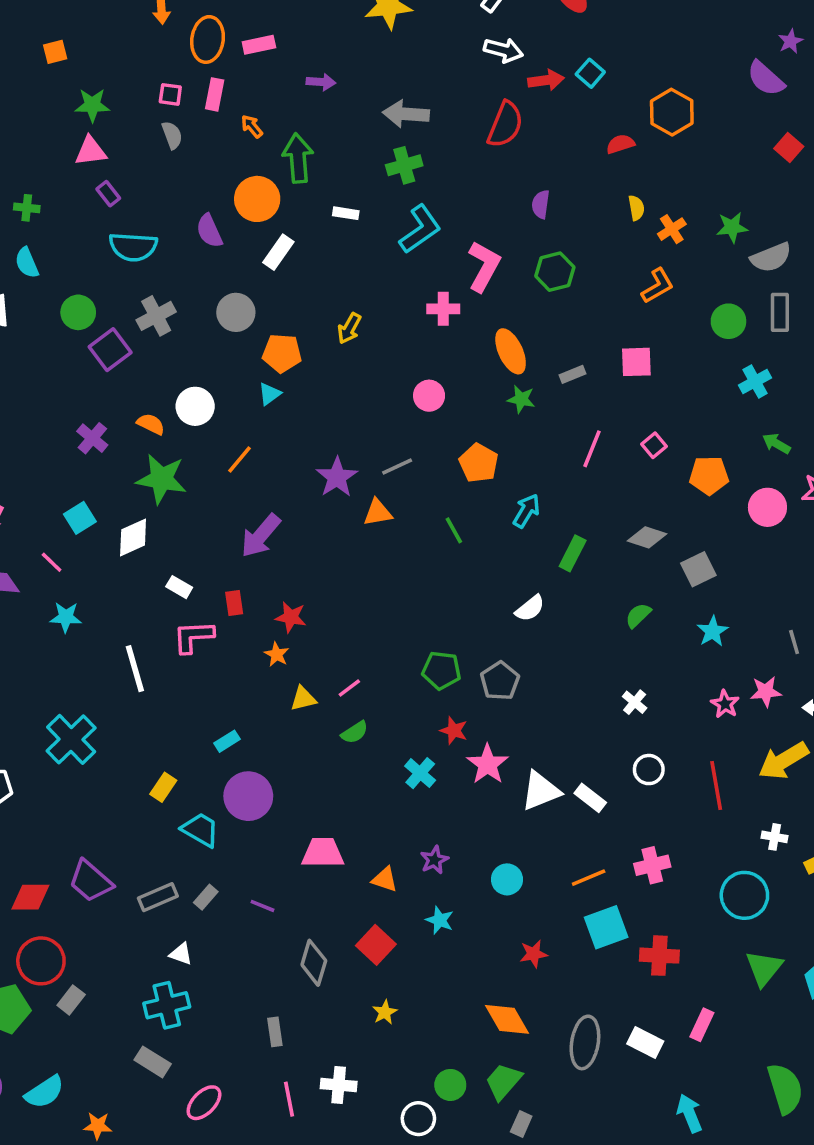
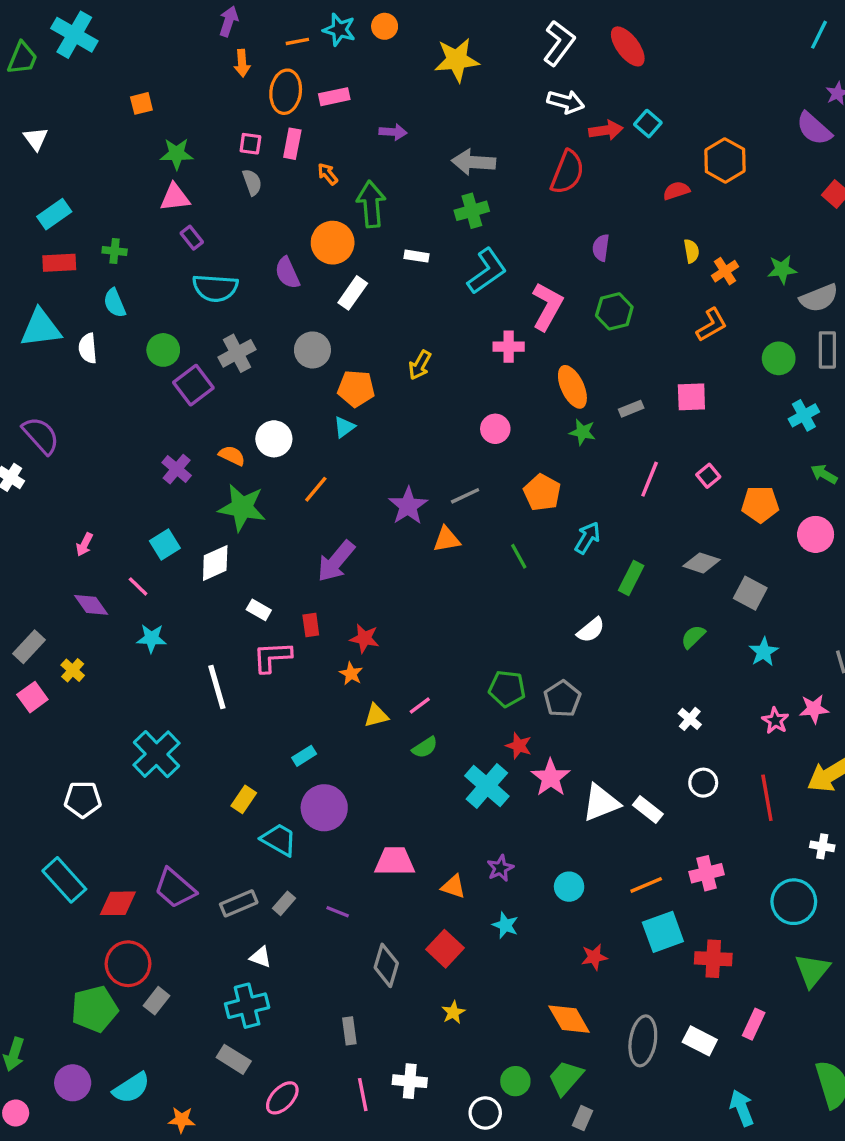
gray square: (698, 569) -> (750, 593), turned -36
cyan cross: (420, 773) -> (487, 786), size x1.5

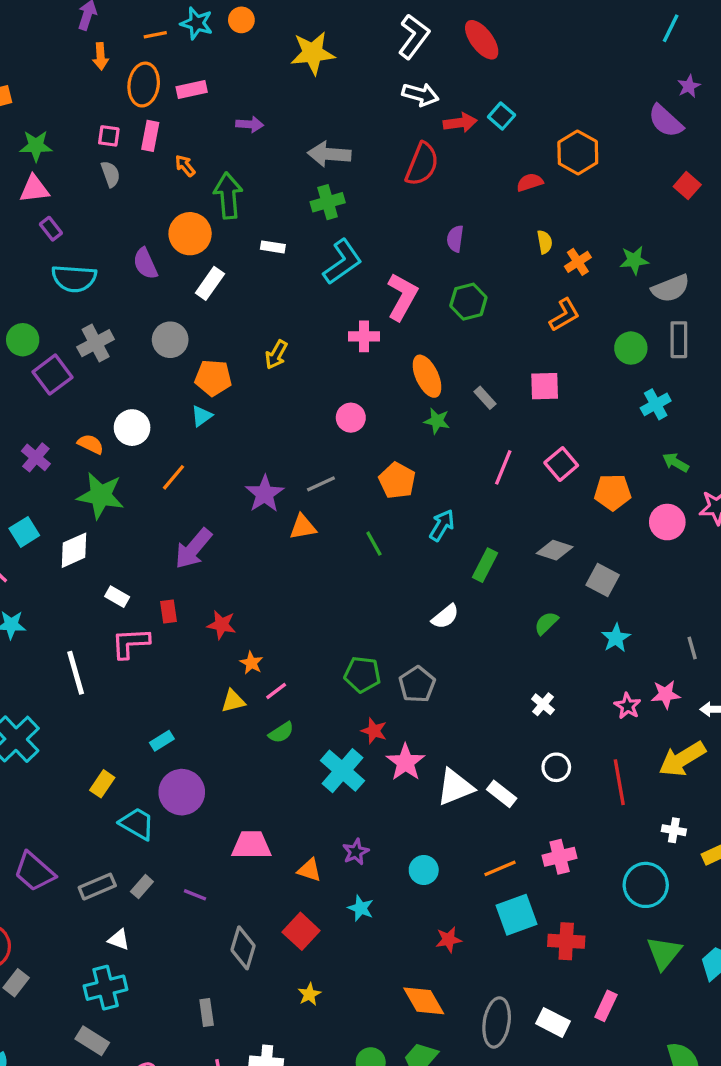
gray rectangle: (631, 409) -> (485, 398), turned 70
pink square: (708, 476) -> (561, 464), size x1.4
orange star: (351, 674) -> (251, 663), moved

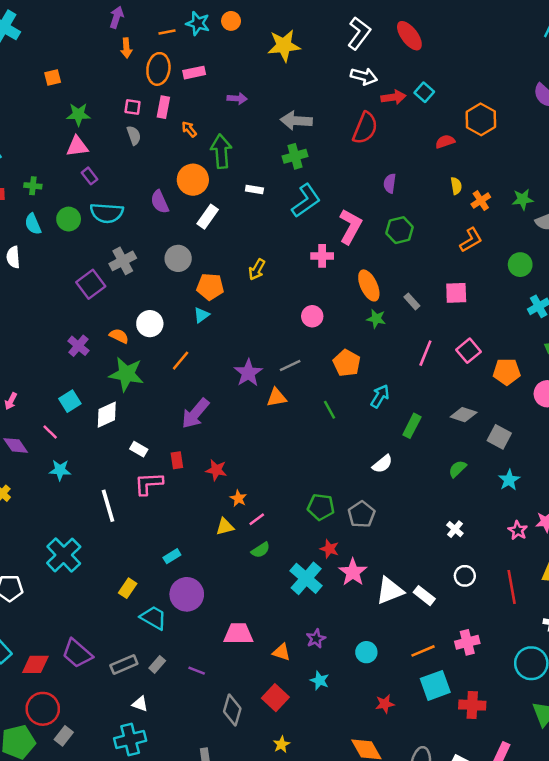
green circle: (23, 340) -> (69, 219), moved

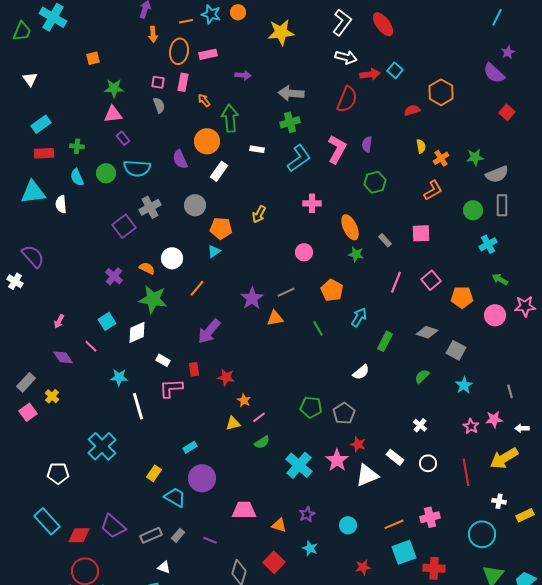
pink L-shape: (350, 226) -> (337, 149), moved
cyan star: (60, 470) -> (119, 377), moved
red star: (329, 549) -> (358, 444), moved
white rectangle: (424, 596) -> (395, 457), moved

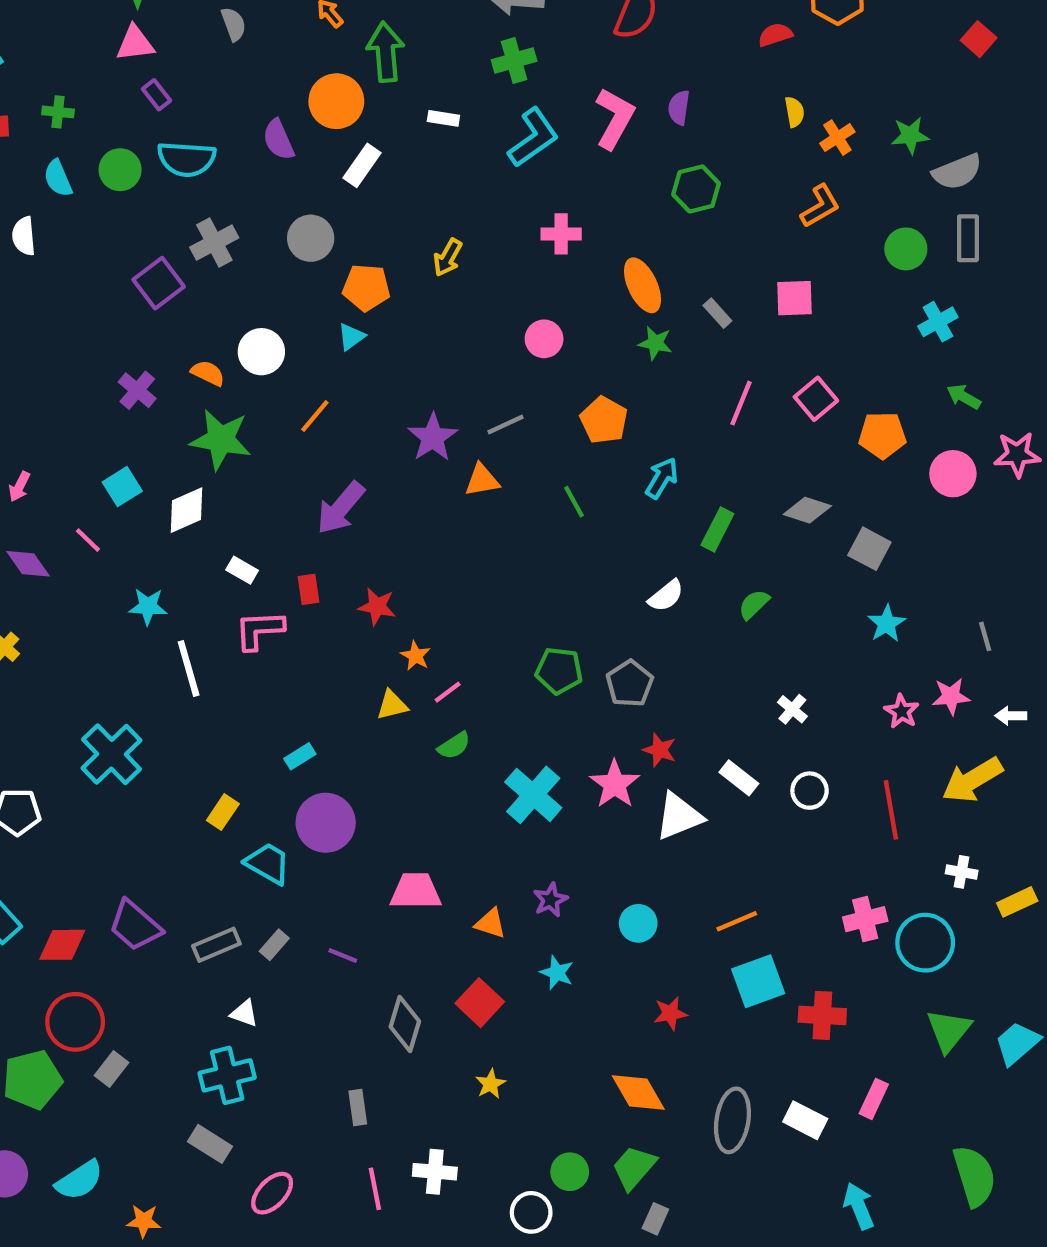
green semicircle: (422, 376) -> (754, 604), moved
pink cross: (430, 517) -> (865, 919), moved

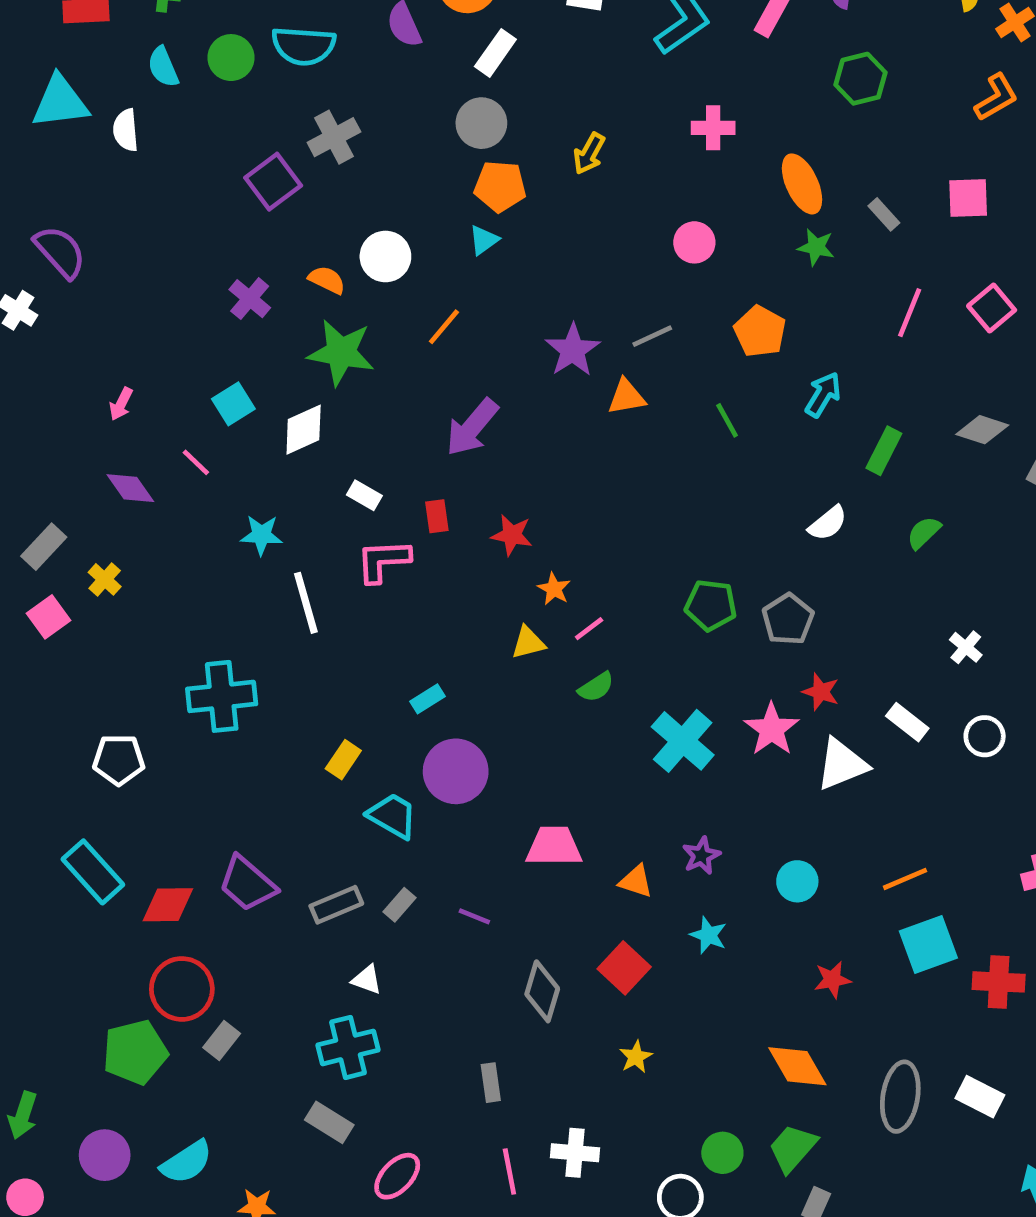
gray circle: (311, 238) -> (481, 123), moved
cyan cross: (112, 754) -> (222, 696), turned 38

